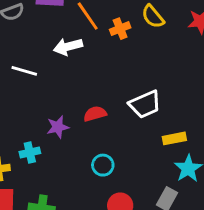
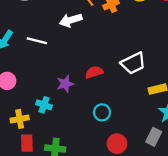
cyan cross: (30, 152) -> (44, 105), turned 35

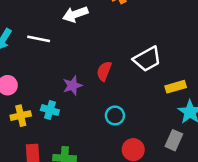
red semicircle: (94, 72) -> (104, 71), turned -48
yellow cross: (20, 119) -> (21, 116), moved

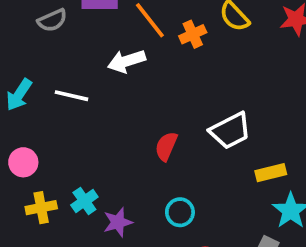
purple star: (72, 86) -> (118, 222), moved
cyan cross: (50, 110) -> (84, 201), turned 36

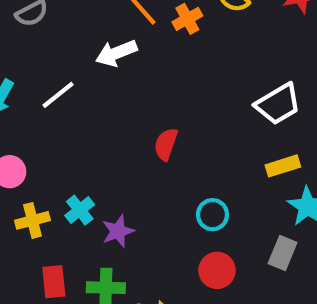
white line: (71, 96) -> (58, 95), turned -48
white trapezoid: (230, 131) -> (278, 104), moved
cyan circle: (180, 212) -> (212, 215), moved

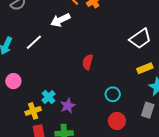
yellow cross: (32, 220) -> (33, 111), moved

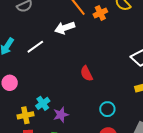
red semicircle: (88, 62) -> (87, 73), turned -49

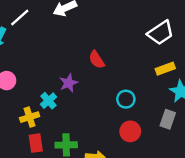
white line: (35, 47) -> (20, 17), moved
purple star: (61, 115) -> (69, 83), moved

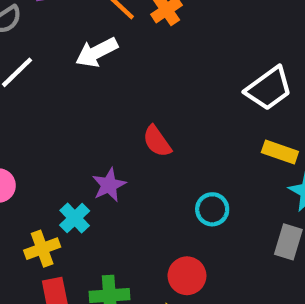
yellow rectangle: (165, 69) -> (280, 152), turned 42
red circle: (130, 131) -> (187, 276), moved

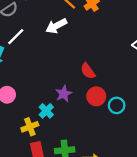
red circle: (187, 276) -> (96, 96), moved

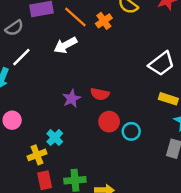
red semicircle: (88, 71) -> (100, 94), turned -42
purple star: (64, 94) -> (72, 99), moved

